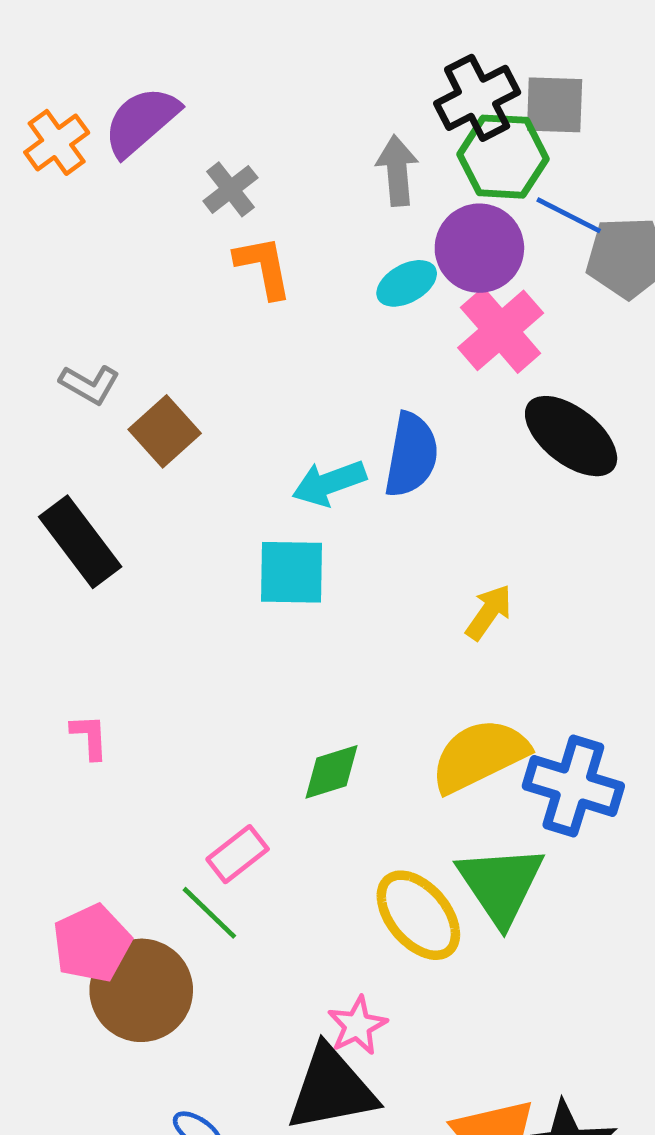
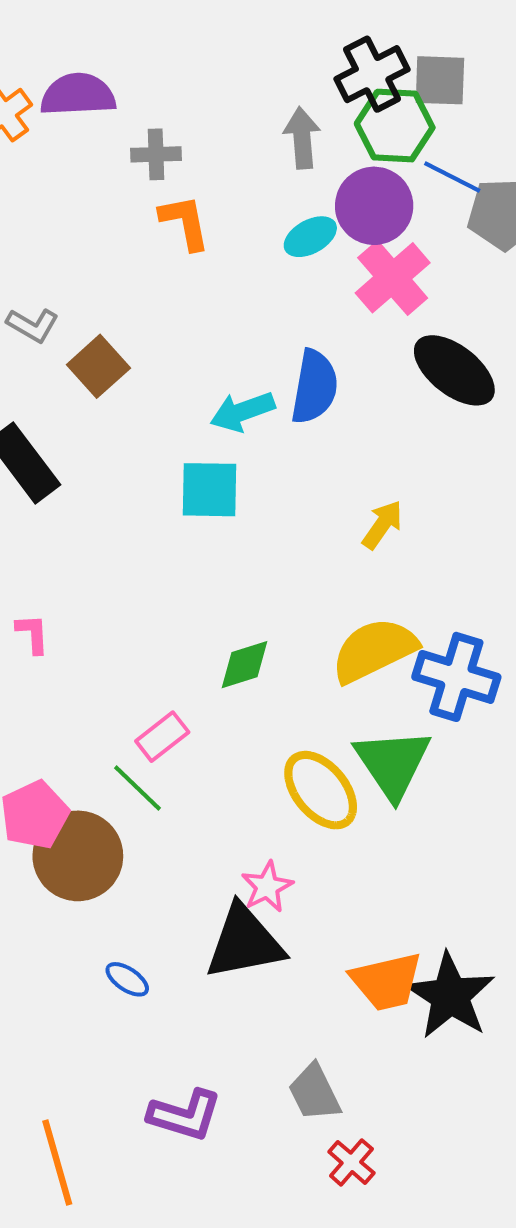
purple semicircle: (141, 121) -> (78, 95), turned 38
gray cross: (230, 189) -> (156, 154), turned 36

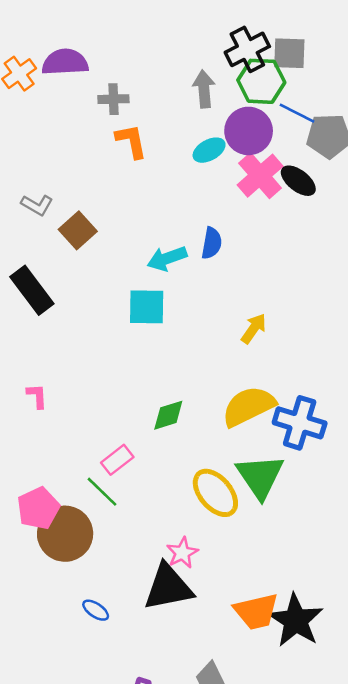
black ellipse: (454, 370) -> (298, 181), moved, size x0.7
blue semicircle: (314, 387) -> (212, 243), size x0.7

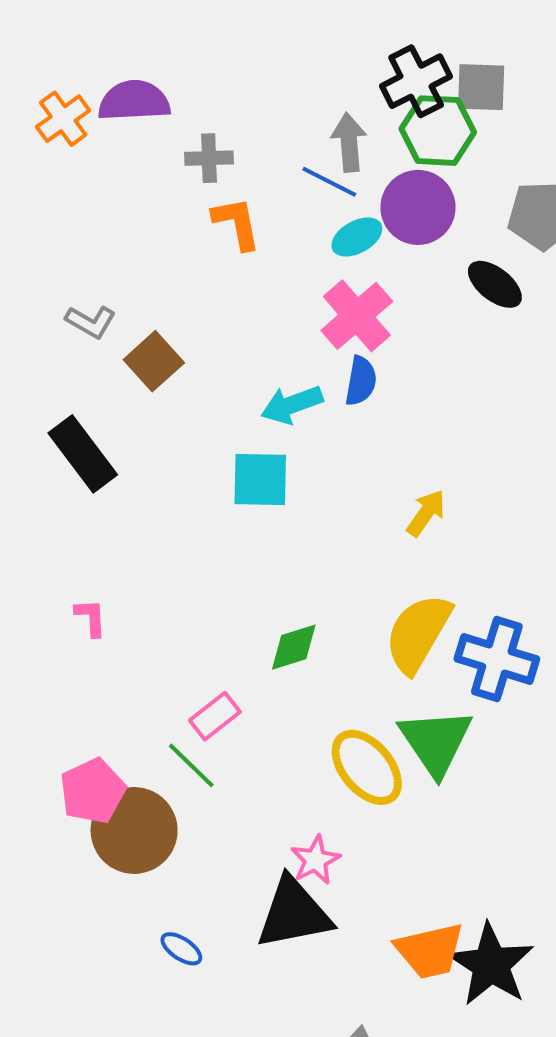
blue line: (297, 113) -> (329, 182), moved
pink cross: (260, 176) -> (357, 316), moved
yellow semicircle: (249, 406) -> (418, 633), turned -34

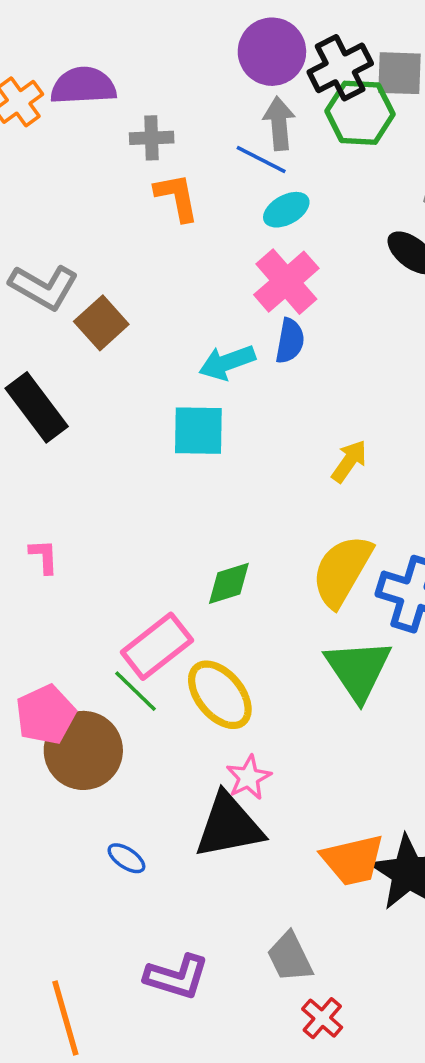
purple circle: (418, 207) -> (272, 52), moved
gray L-shape: (91, 322) -> (44, 287), size x1.5
pink rectangle: (215, 716) -> (157, 646), size x1.5
yellow ellipse: (367, 767) -> (220, 695), moved

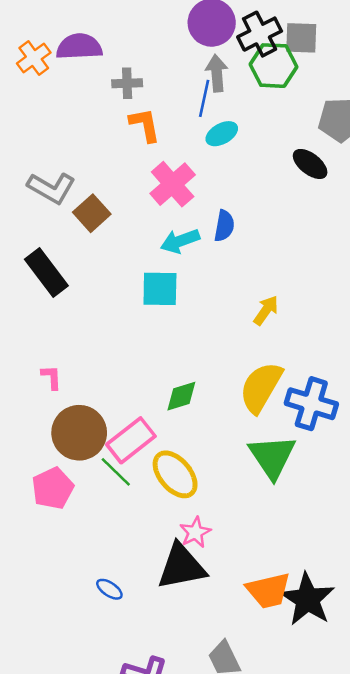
blue line: (261, 159) -> (204, 98), turned 75
pink cross: (286, 282) -> (173, 184), moved
brown circle: (83, 750) -> (79, 433), moved

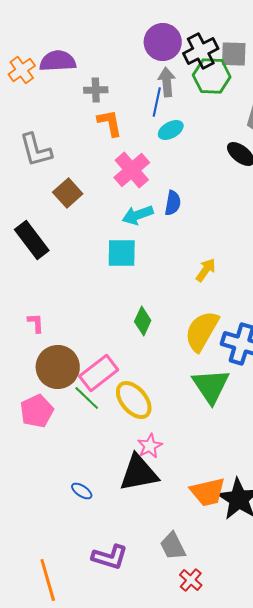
gray L-shape: (51, 188) -> (36, 150), moved, turned 45
green diamond: (181, 396) -> (143, 321), moved, turned -48

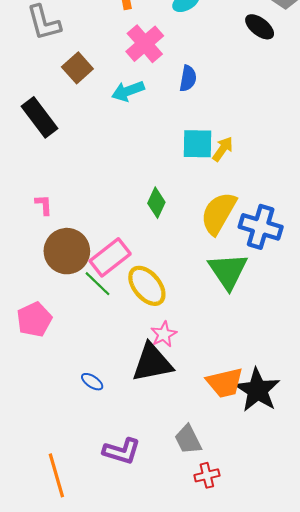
cyan arrow: (138, 215) -> (128, 91), moved
cyan square: (122, 253) -> (197, 144), moved
pink pentagon: (37, 411) -> (34, 320), moved
red cross: (191, 580) -> (207, 475), turned 35

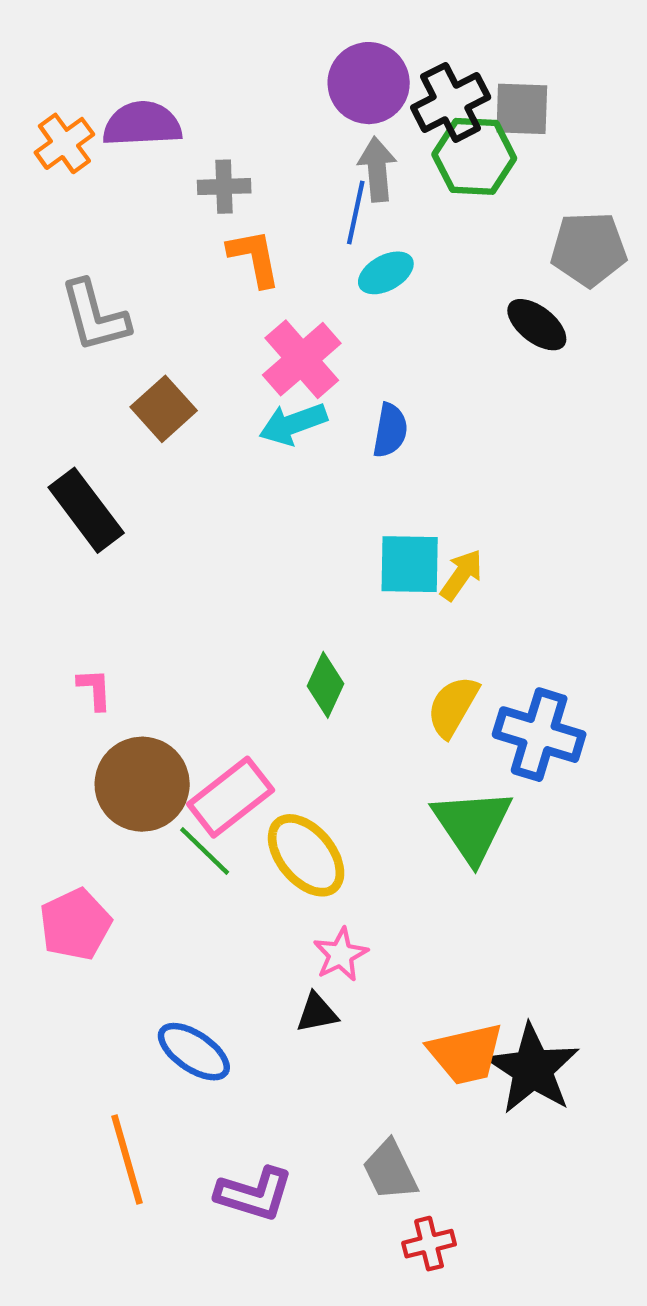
cyan arrow: (128, 91) -> (293, 424), moved
yellow semicircle: (219, 213) -> (453, 706), size x0.7
black triangle: (152, 363) -> (317, 1013), size x0.5
blue ellipse: (92, 382) -> (194, 1052), size x1.6
orange line: (56, 475) -> (127, 1159), moved

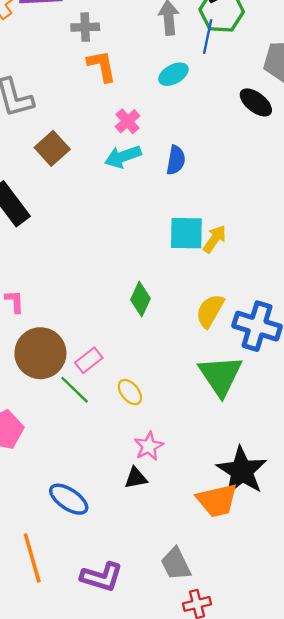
blue line: (356, 212) -> (208, 37), moved
pink cross: (302, 359) -> (128, 121), size x0.6
pink rectangle: (231, 797) -> (89, 360), size x0.6
yellow ellipse: (306, 855) -> (130, 392), size x0.6
black star: (533, 1069) -> (242, 471), moved

